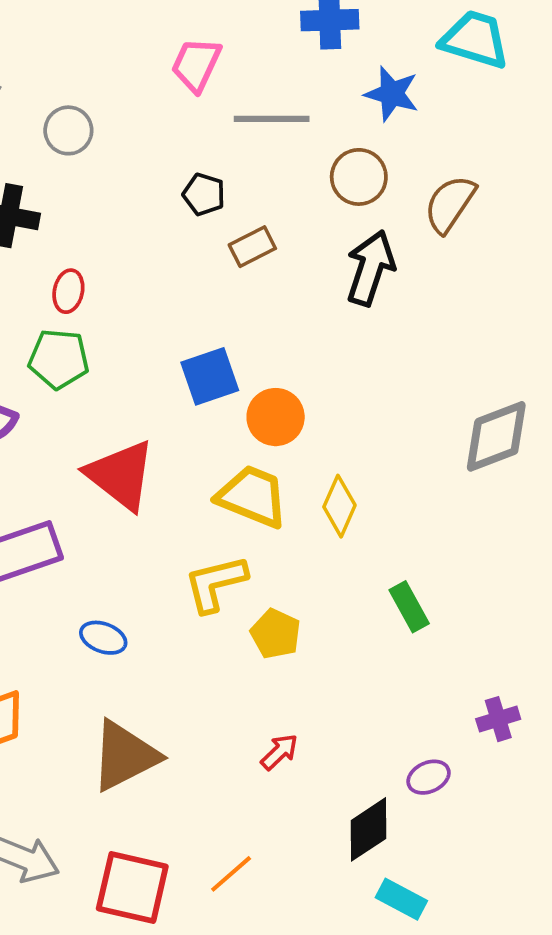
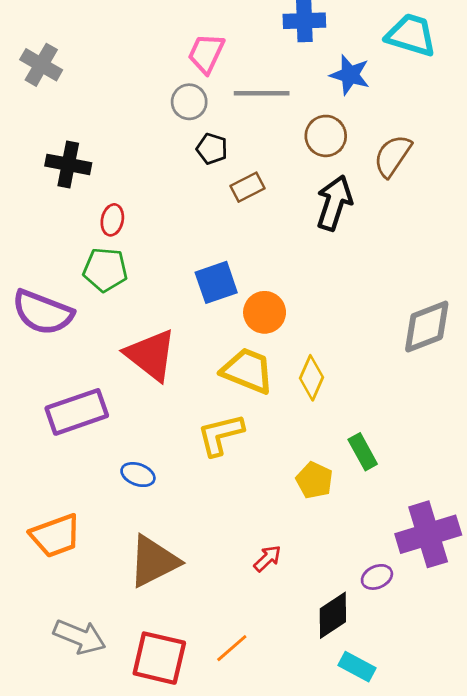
gray circle: (68, 130) -> (189, 102), moved
yellow pentagon: (276, 634) -> (314, 480), moved
purple cross: (498, 719) -> (428, 534), size x2.0

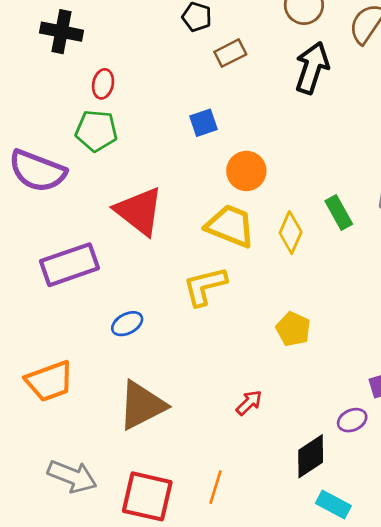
blue square: (216, 282) -> (203, 123), moved, size x0.7
green rectangle: (363, 452) -> (339, 212), moved
blue ellipse: (138, 475) -> (127, 324), turned -48
orange line: (232, 648) -> (216, 487), turned -32

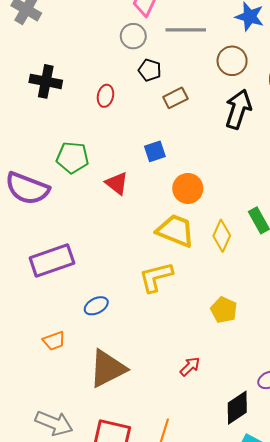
red ellipse: (103, 84) -> (105, 96), moved
red triangle: (139, 211) -> (117, 183), moved, size x0.6
orange trapezoid: (49, 381) -> (54, 341), moved, size x0.6

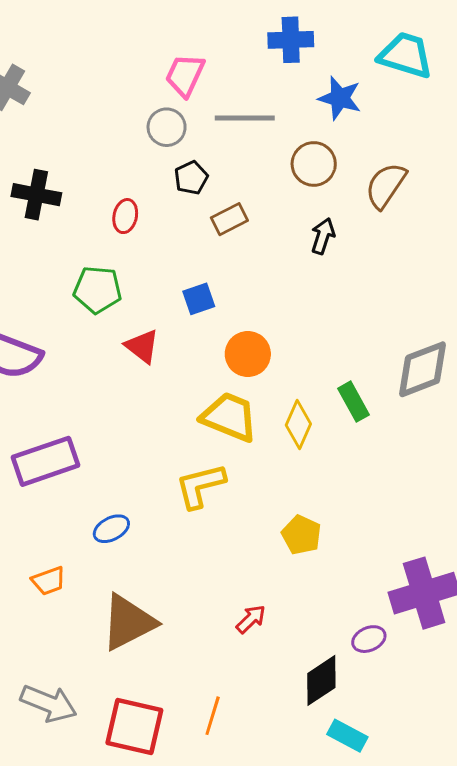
black pentagon: (150, 70) -> (191, 178), turned 30
black arrow: (238, 109) -> (323, 236), size x0.6
green pentagon: (73, 158) -> (98, 290), moved

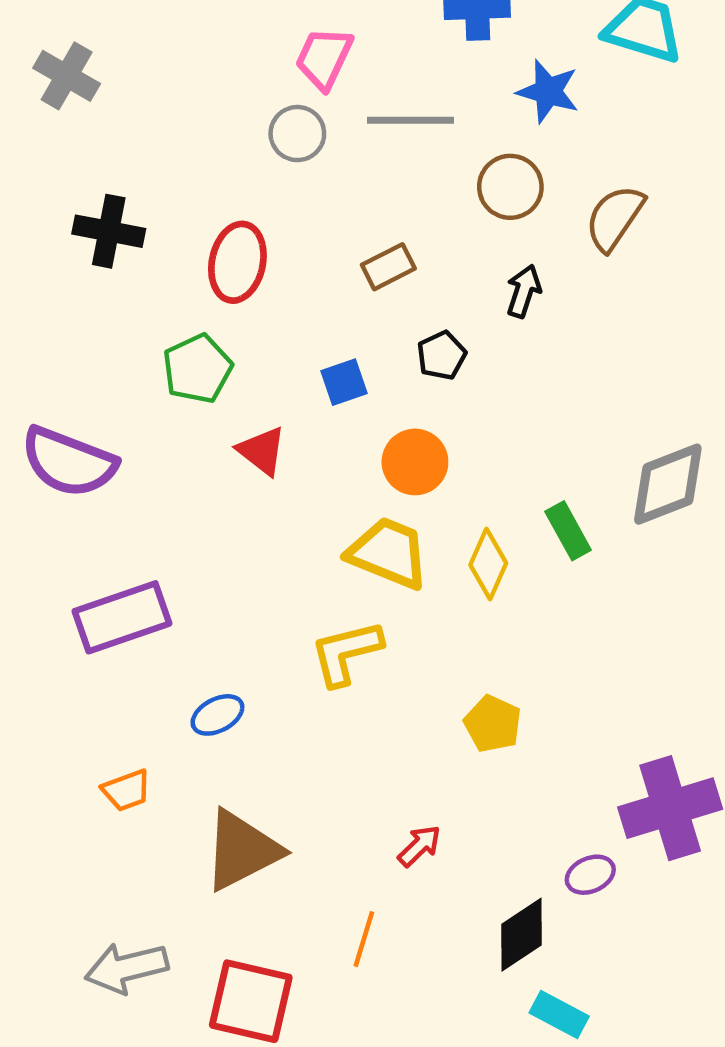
black pentagon: (191, 178) -> (442, 355), moved
red ellipse: (125, 216) -> (237, 262), size x1.6
green pentagon: (98, 290) -> (197, 369), turned -30
gray arrow: (49, 703) -> (126, 968), turned 144
orange line: (213, 716) -> (364, 939), moved

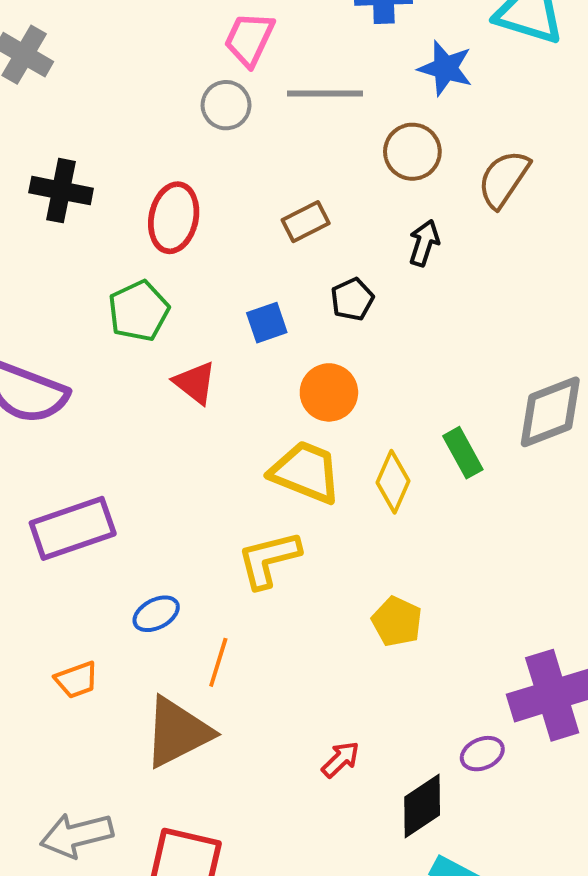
red arrow: (419, 846) -> (341, 759), moved
orange line: (364, 939) -> (218, 662), moved

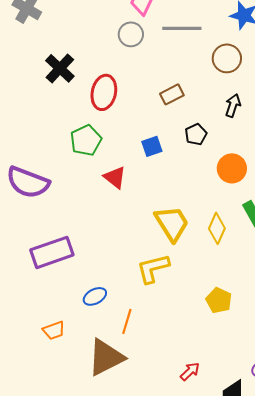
black cross: (61, 191) -> (60, 68), moved, turned 32
orange circle: (329, 392) -> (232, 168), moved
yellow trapezoid: (306, 472) -> (172, 223), turned 36

